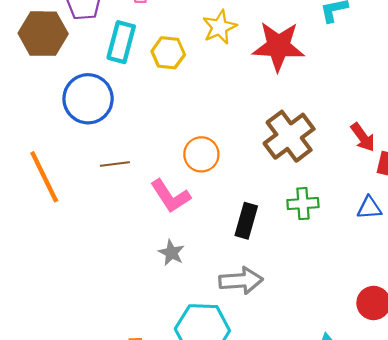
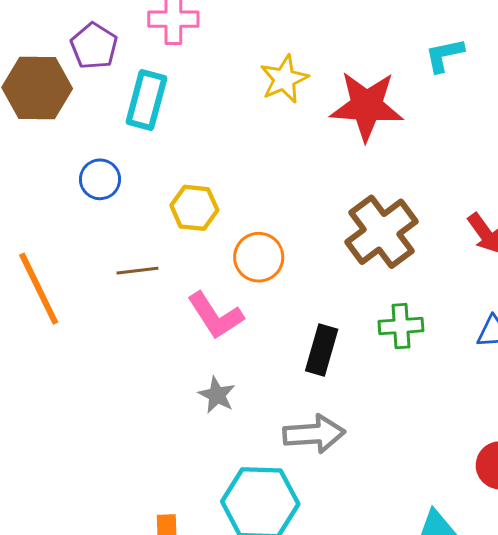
yellow hexagon: (168, 53) -> (194, 208), moved
blue circle: (88, 99) -> (100, 179), size x0.6

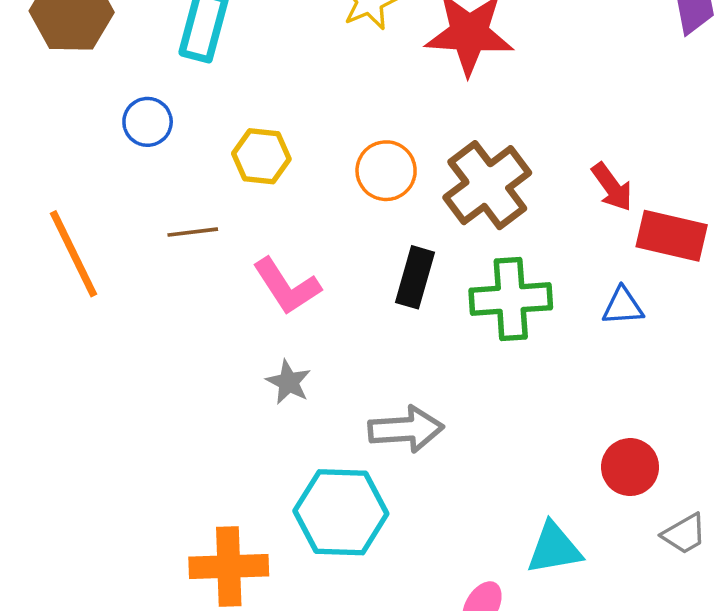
orange circle: (259, 257) -> (386, 171), moved
green cross: (401, 326) -> (511, 299), size x1.5
black rectangle: (322, 350) -> (415, 277), moved

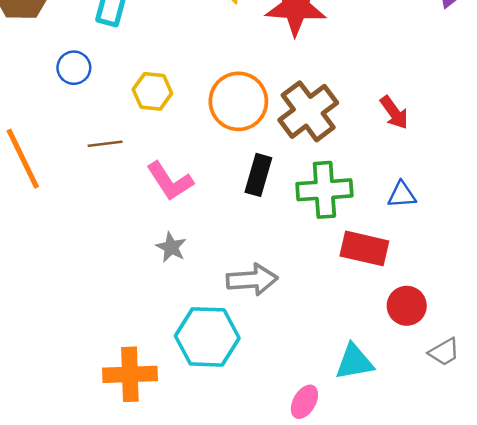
orange circle: (386, 171) -> (238, 101), size x1.4
red rectangle: (672, 236) -> (364, 248), moved

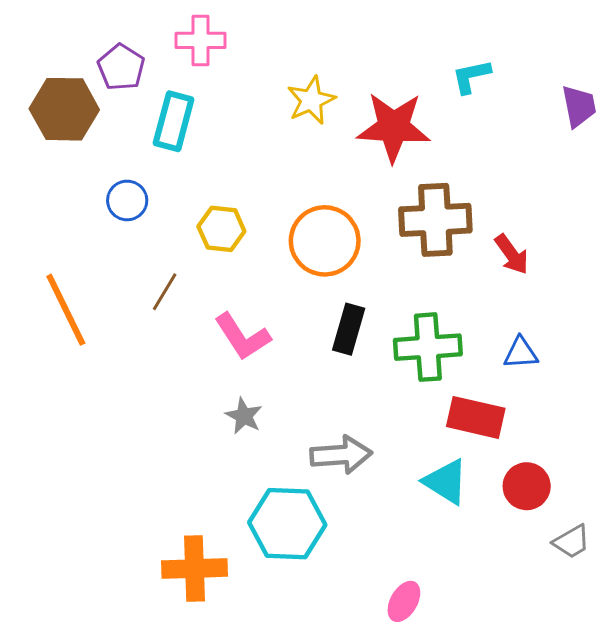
brown cross: (308, 111) -> (435, 220), moved, turned 34
brown line: (105, 144) -> (165, 292), turned -52
cyan triangle: (354, 362) -> (446, 482), moved, turned 42

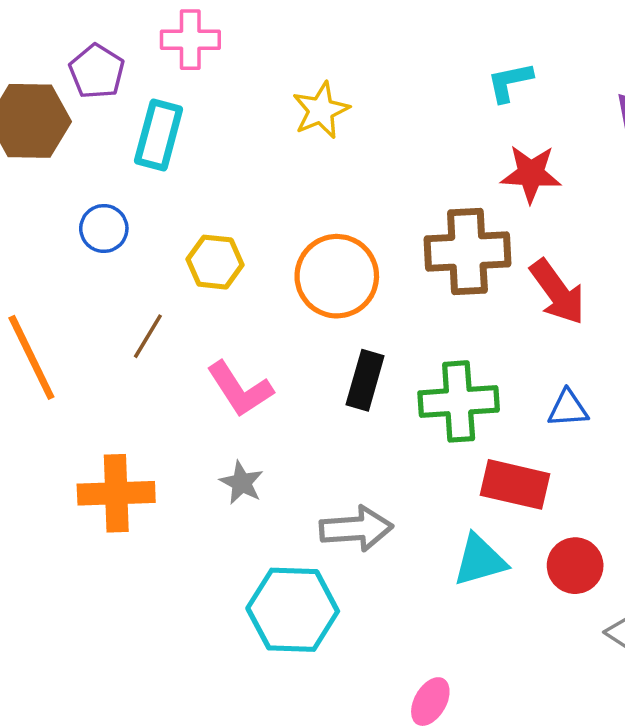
red star: (393, 127) -> (531, 174), moved, size x0.7
red arrow: (512, 254) -> (557, 292), size x1.4
cyan triangle: (446, 482) -> (480, 560), turned -48
orange cross: (194, 569) -> (116, 493), moved

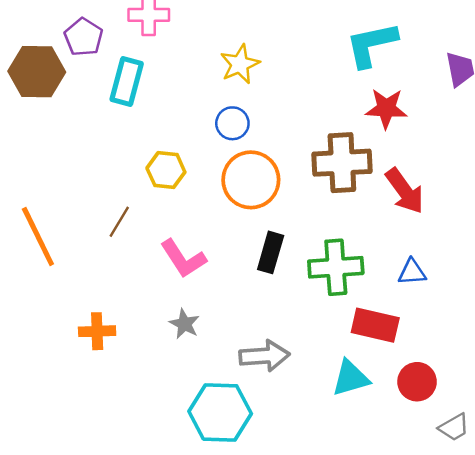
cyan L-shape: (510, 82) -> (371, 45), size x1.6
blue circle: (104, 229) -> (232, 123), moved
orange cross: (116, 493) -> (97, 331), size x0.7

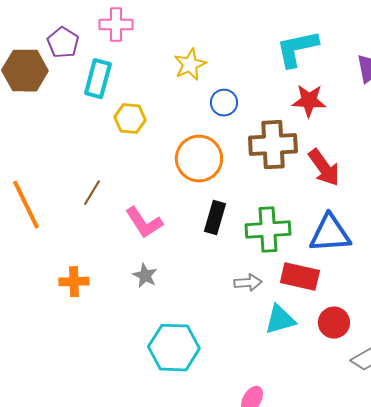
blue circle: (232, 123) -> (224, 103), moved
yellow hexagon: (166, 170) -> (130, 119), moved
blue triangle: (412, 272) -> (330, 234), size x1.8
gray arrow: (264, 356) -> (248, 283), moved, size x0.7

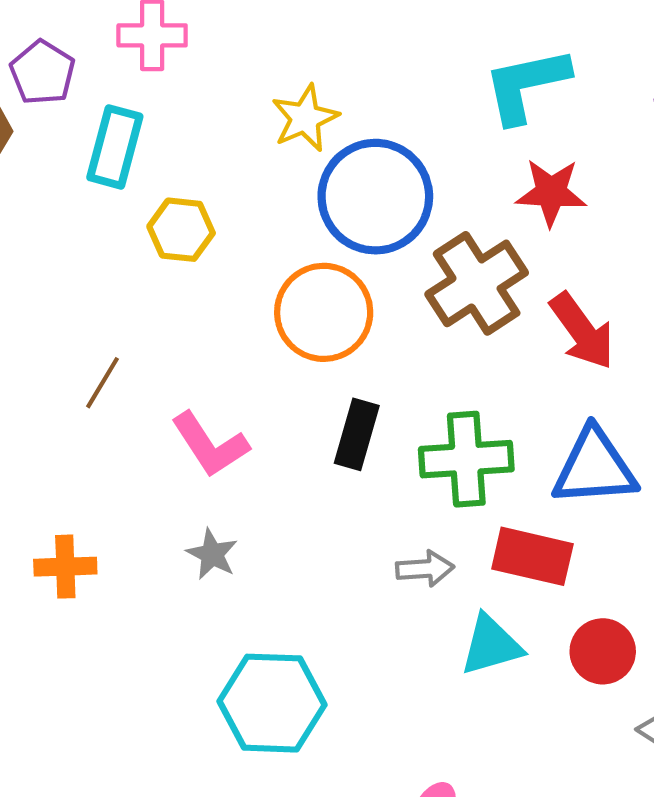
blue circle: (224, 103) -> (375, 197), size x2.0
brown cross: (273, 145) -> (477, 283), turned -30

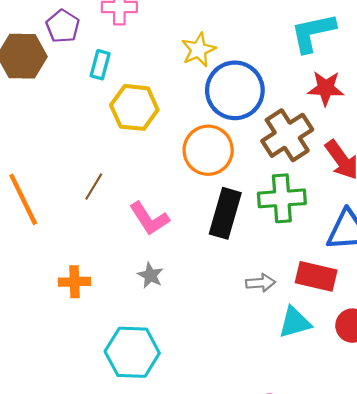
cyan rectangle: (115, 147) -> (100, 65), size x0.7
yellow hexagon: (181, 230) -> (134, 107), size x1.4
black rectangle: (357, 434) -> (225, 213), size x1.4
green cross: (466, 459) -> (282, 198), moved
cyan hexagon: (272, 703) -> (132, 352), moved

